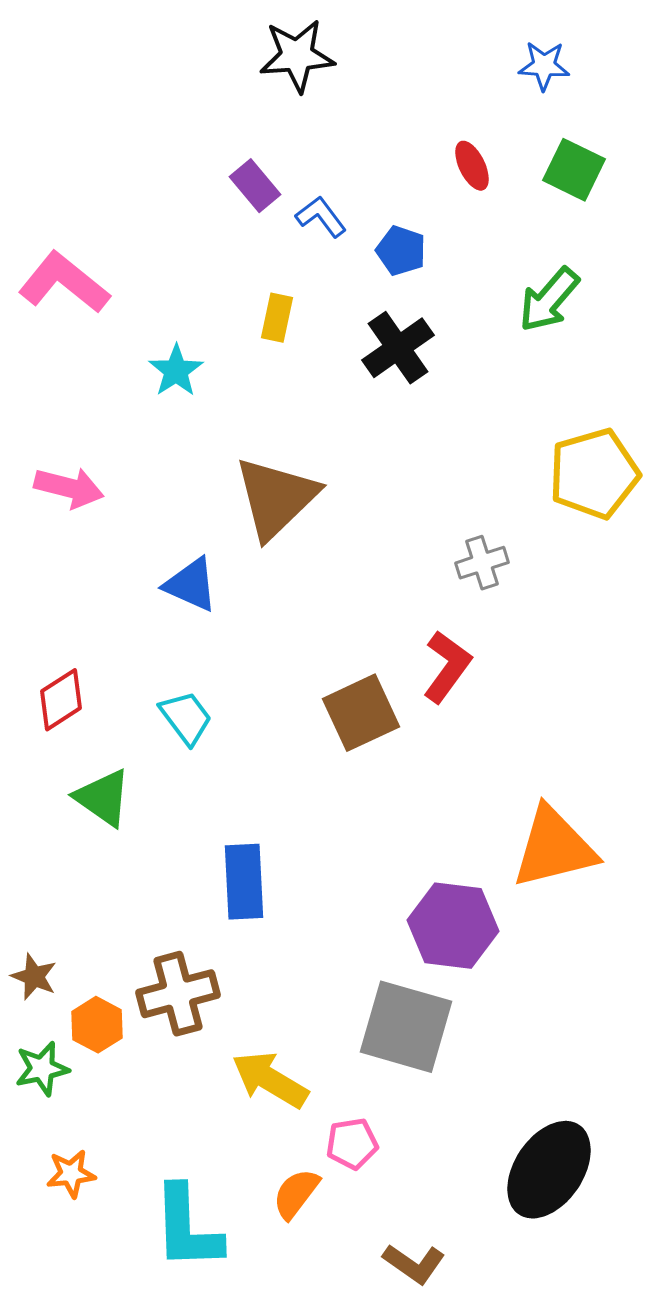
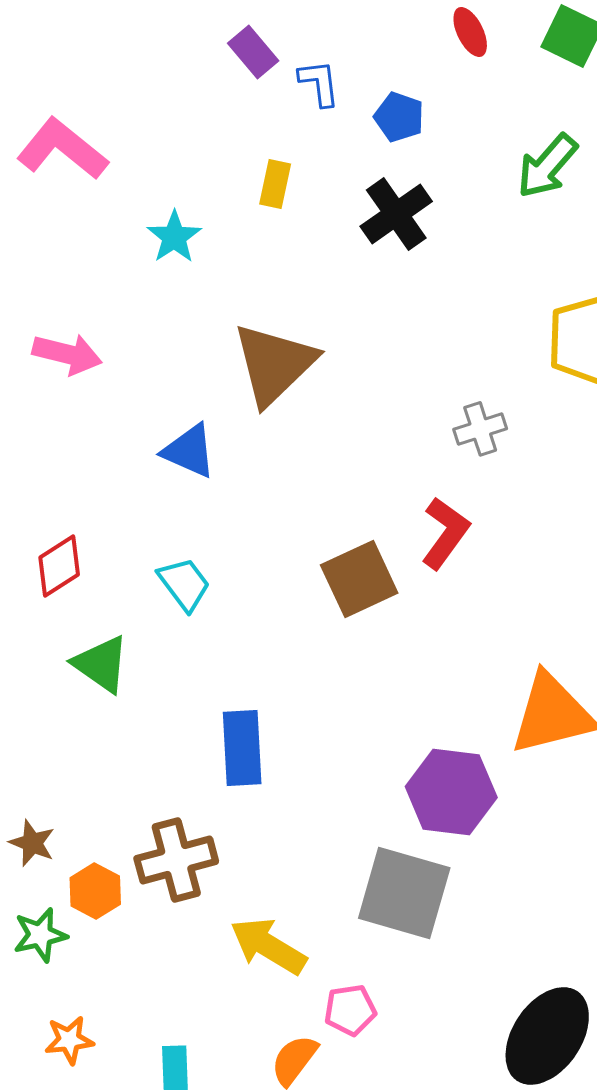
blue L-shape: (321, 217) -> (319, 83), turned 30

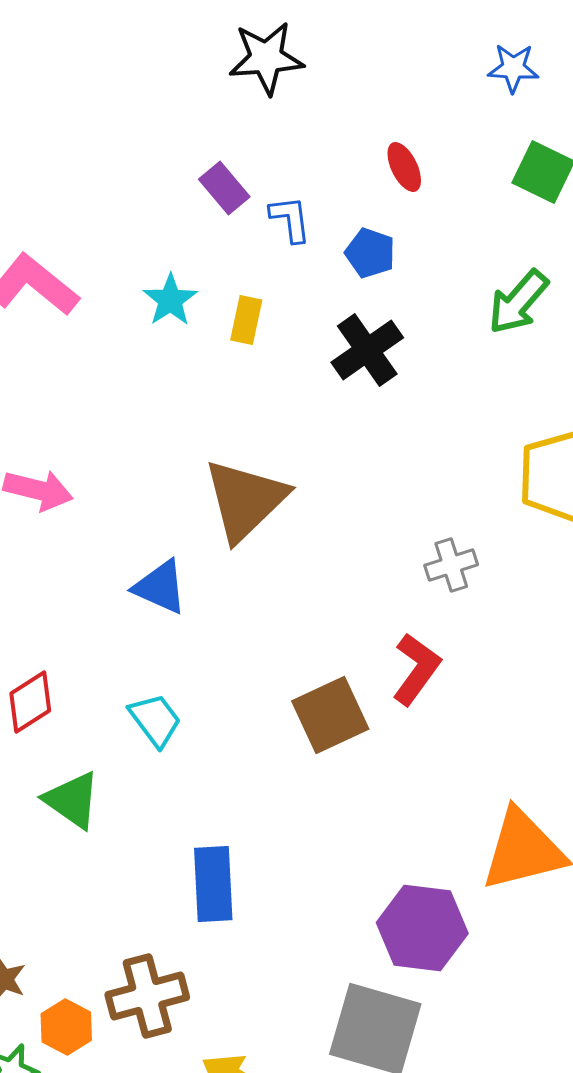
red ellipse: (470, 32) -> (404, 167), moved
cyan star: (174, 237) -> (170, 300), moved

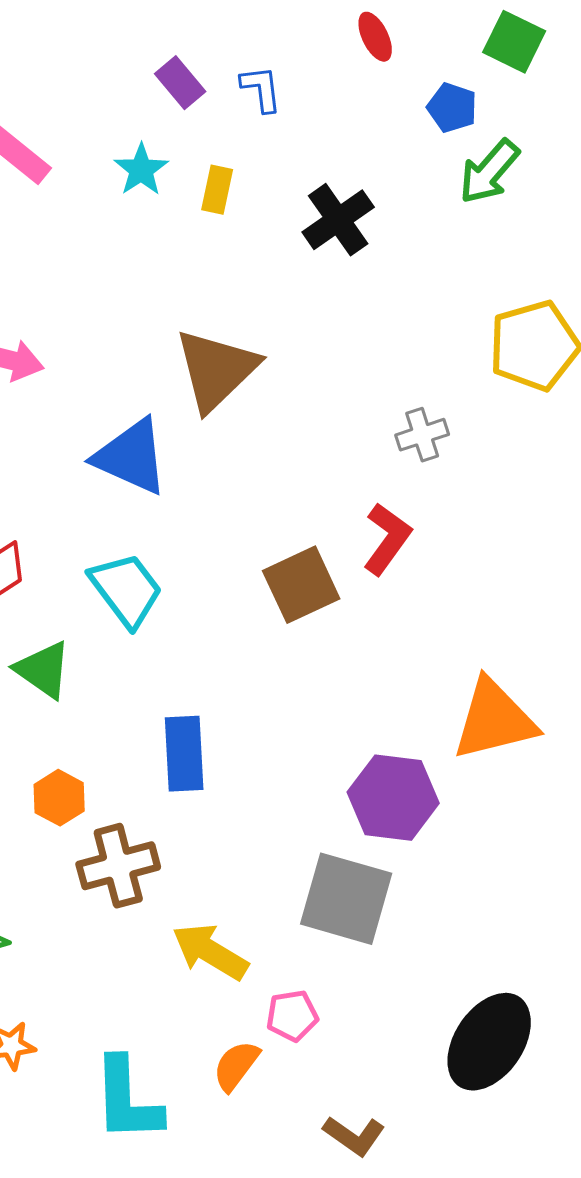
purple rectangle: (224, 188) -> (180, 83), moved
blue pentagon: (370, 253) -> (452, 108), moved
blue triangle: (160, 587) -> (131, 457), size x1.4
cyan trapezoid: (155, 720) -> (126, 590), size x1.4
orange hexagon: (66, 1027) -> (59, 798), moved

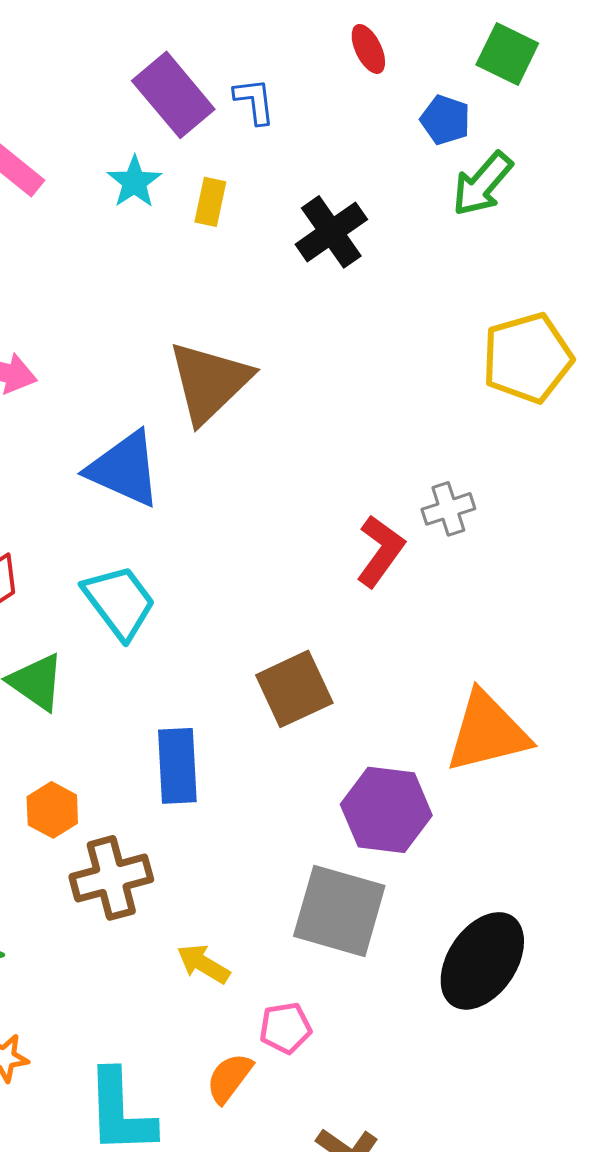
purple rectangle: (180, 83) -> (173, 95), size x1.6
gray cross: (422, 435) -> (448, 509), moved
brown square: (301, 585) -> (294, 689), moved
yellow arrow: (210, 952) -> (203, 964), size x0.7
black ellipse: (489, 1042) -> (482, 961), moved

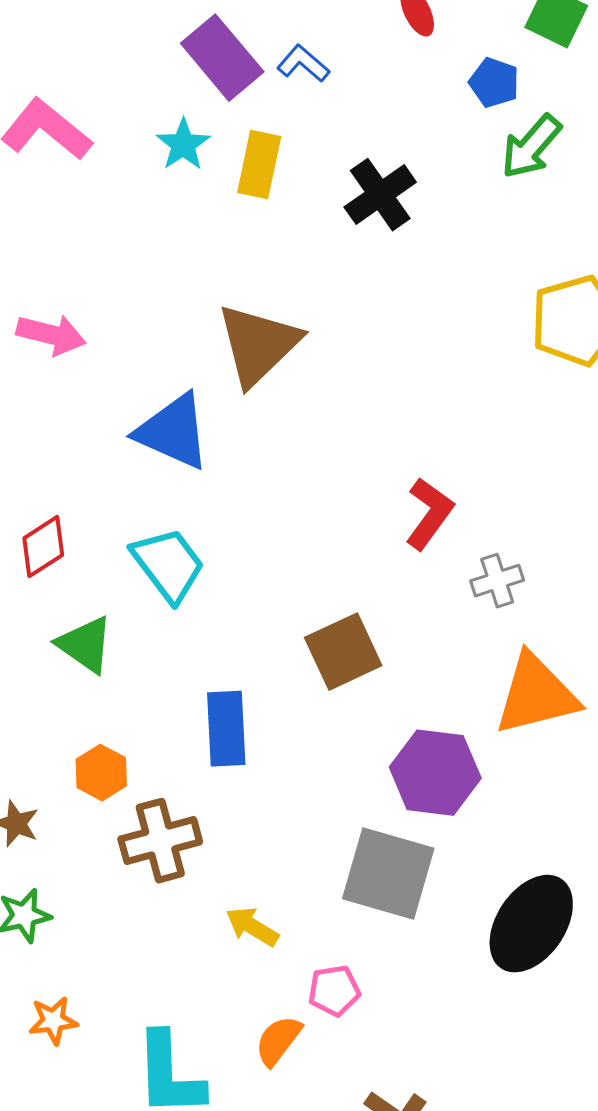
blue L-shape: (254, 101) -> (303, 64), turned -42
yellow rectangle: (210, 202) -> (259, 165), size x1.4
gray cross: (448, 509) -> (497, 581), moved

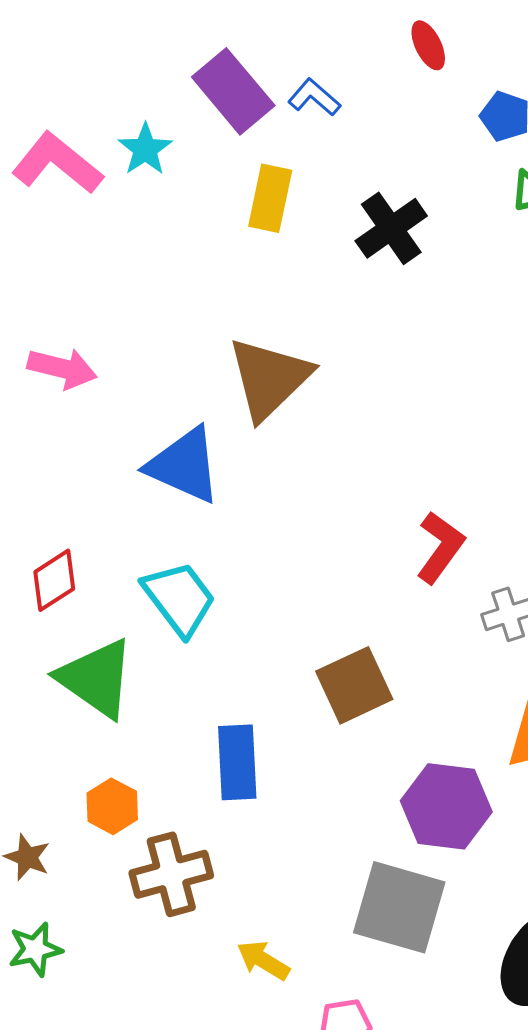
cyan star: (183, 145) -> (145, 149), moved
green triangle: (85, 645) -> (96, 678), size x1.4

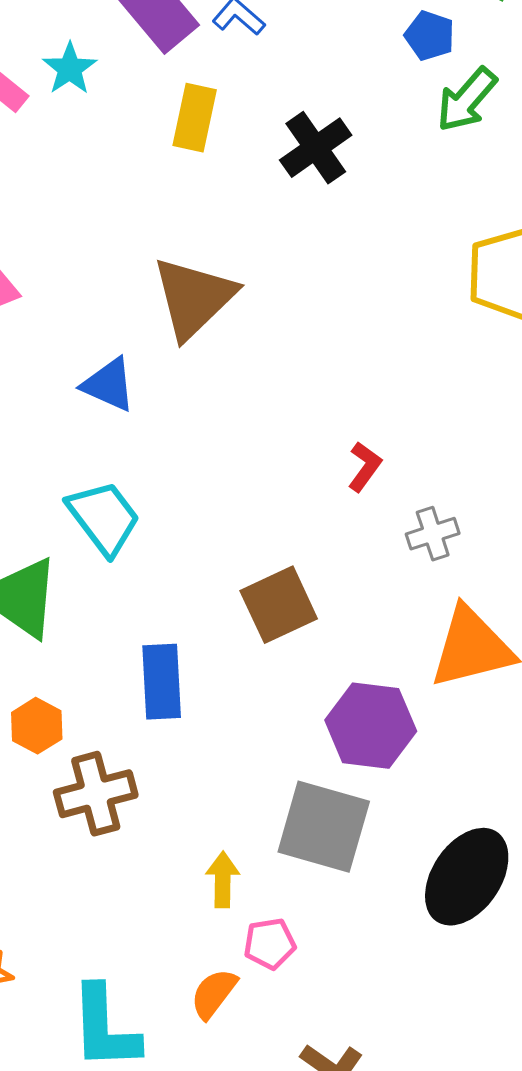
blue triangle: (184, 465) -> (109, 385), size x0.7
red L-shape: (440, 547) -> (365, 467), size x0.7
yellow arrow: (263, 960) -> (223, 880), moved, turned 60

